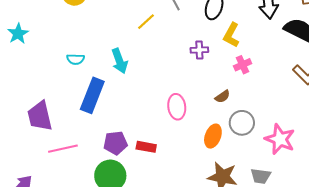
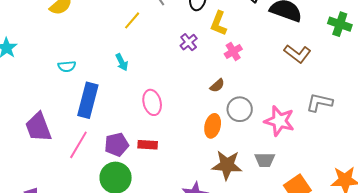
purple cross: (199, 50) -> (189, 42), turned -30
cyan arrow: (120, 61) -> (122, 62), moved, size x0.7
pink ellipse: (177, 107) -> (152, 102), moved
pink line: (63, 149) -> (78, 145), moved, turned -40

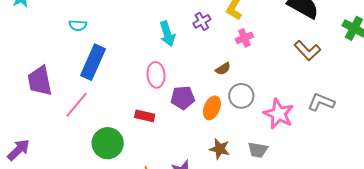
cyan arrow: (122, 62) -> (167, 34), moved, size x1.4
purple pentagon: (117, 145) -> (183, 98), moved
brown star: (227, 165) -> (220, 149), size x0.7

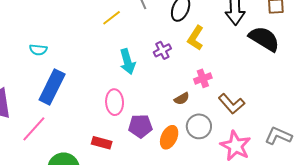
pink cross: (244, 38) -> (203, 78), moved
brown L-shape: (307, 51) -> (231, 104), moved

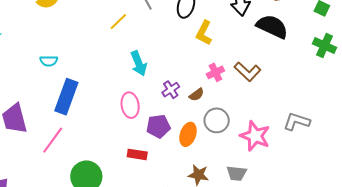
purple cross: (162, 50) -> (171, 90), moved
brown L-shape: (231, 104) -> (247, 72), moved
red rectangle: (102, 143) -> (137, 154), moved

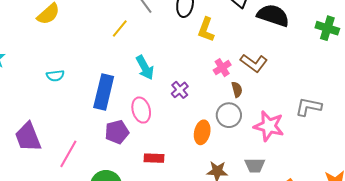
brown semicircle: (197, 95) -> (237, 89), moved, turned -63
blue rectangle: (66, 97) -> (104, 92), moved
purple pentagon: (158, 126) -> (117, 132), moved

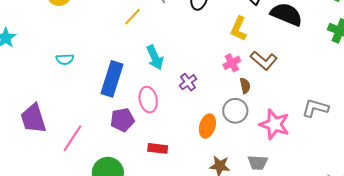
yellow L-shape: (206, 30) -> (239, 29), moved

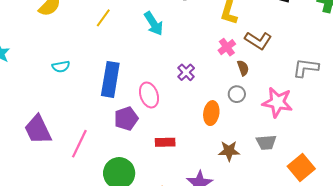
yellow line: (132, 17) -> (103, 18), moved
cyan arrow: (155, 57) -> (154, 24), moved
gray L-shape: (315, 108) -> (306, 68), moved
gray circle: (235, 111) -> (237, 94), size x0.7

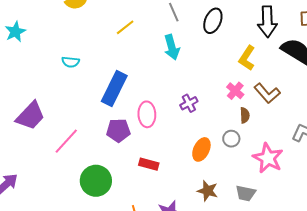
pink cross: (227, 47) -> (235, 91), turned -30
purple trapezoid: (38, 130) -> (31, 116), turned -128

